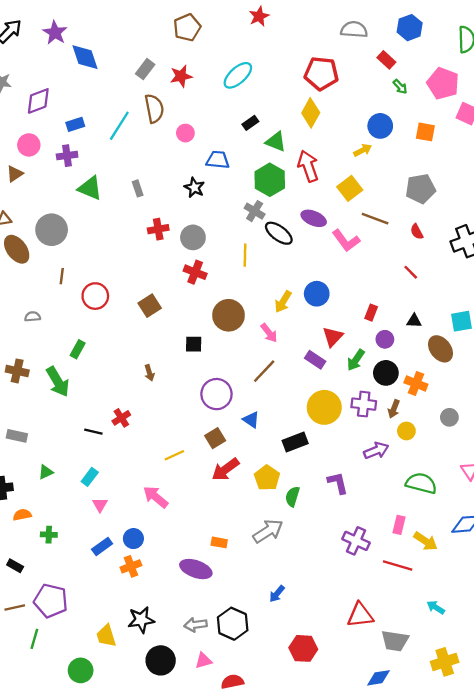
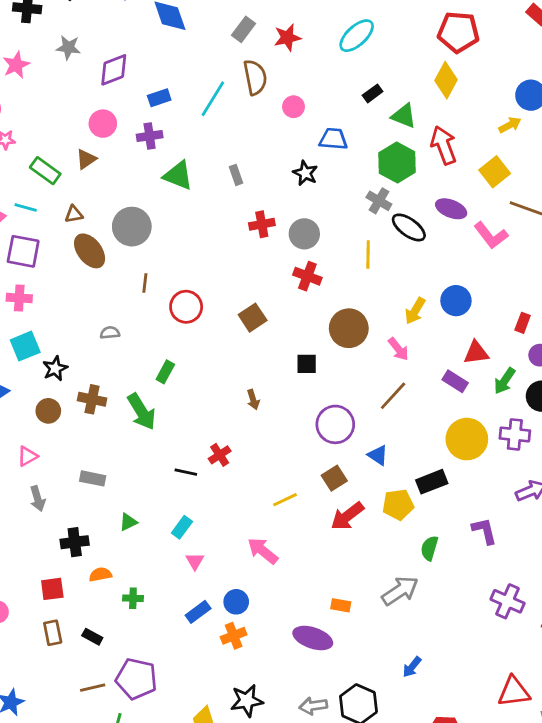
red triangle: (333, 337) -> (476, 353), turned 40
yellow pentagon: (267, 478) -> (398, 505), moved, turned 30

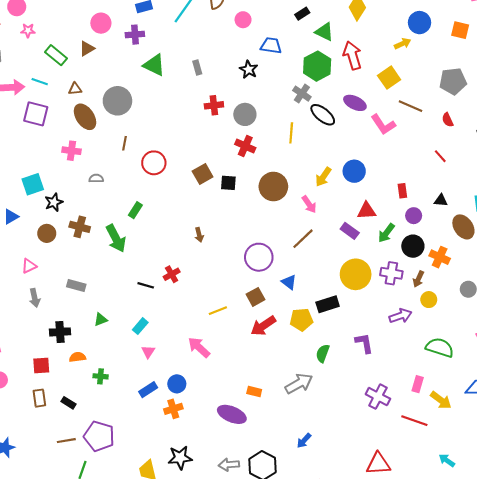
pink cross: (19, 298) -> (71, 151), moved
red rectangle: (523, 323) -> (402, 191), turned -32
black square: (307, 364) -> (228, 183), moved

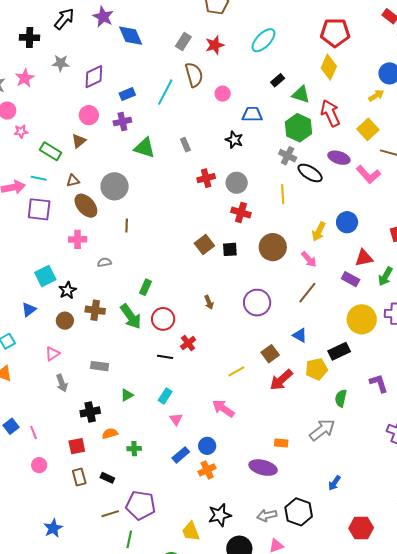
red circle: (154, 163) -> (163, 319), moved
purple circle: (259, 257) -> (257, 303), moved

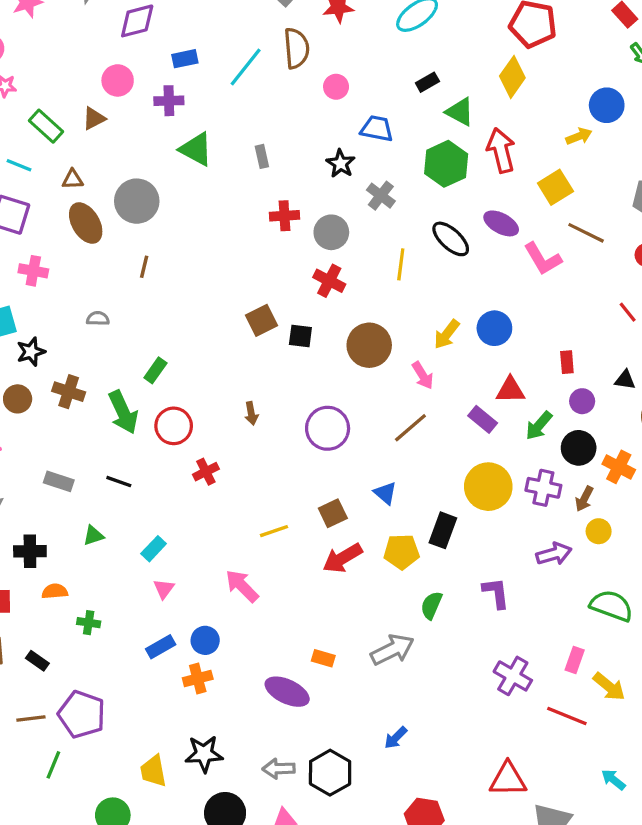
gray cross: (288, 156) -> (381, 196), moved
pink cross: (78, 239) -> (33, 271), moved
black rectangle: (339, 351) -> (443, 530), turned -55
black line: (165, 357) -> (119, 482), moved

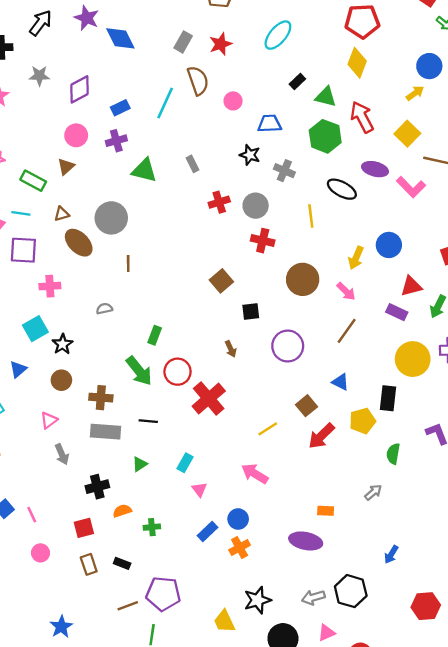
black square: (300, 336) -> (251, 312), moved
brown cross: (69, 392) -> (101, 398), moved
red cross: (206, 472) -> (209, 399), size x1.8
gray rectangle: (59, 481) -> (105, 432), size x1.4
gray arrow: (392, 650) -> (373, 492), size x0.6

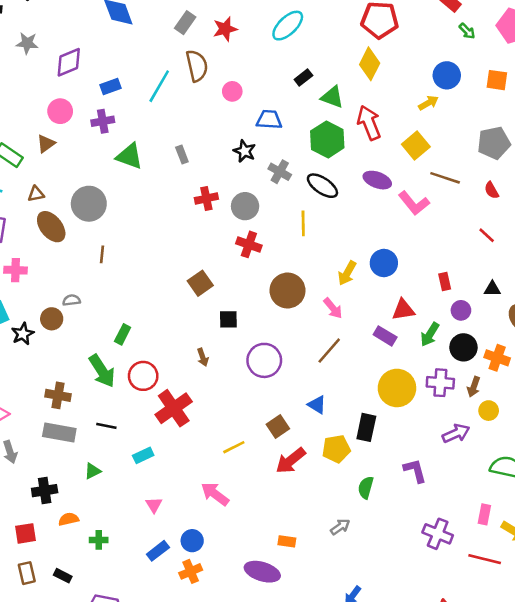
black ellipse: (342, 189) -> (322, 186), moved
brown circle: (61, 380) -> (52, 319), moved
cyan rectangle: (185, 463) -> (143, 455), moved, turned 30

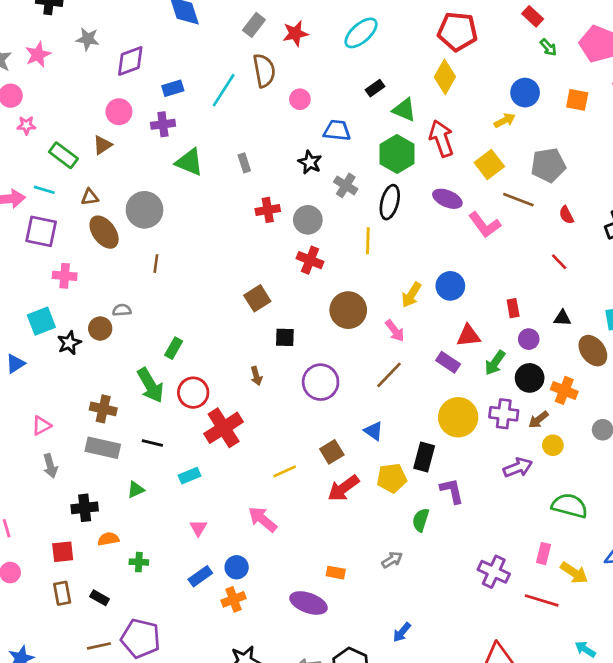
gray pentagon: (494, 143) -> (548, 165), moved
black ellipse: (322, 186) -> (390, 202), turned 68
brown arrow: (474, 387) -> (538, 420), turned 30
purple L-shape: (415, 471) -> (452, 491), moved

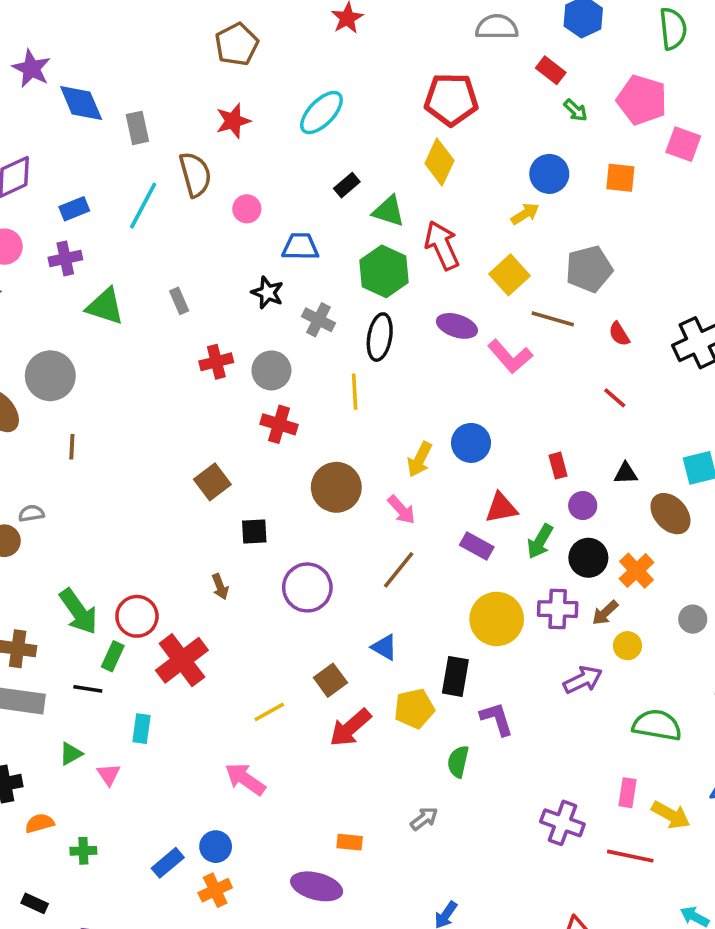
gray rectangle: (254, 25) -> (137, 128), moved, turned -45
green rectangle: (174, 348) -> (113, 656), moved
orange cross: (564, 390) -> (637, 571), turned 30
cyan rectangle: (189, 476) -> (142, 729), turned -55
pink triangle: (198, 528) -> (109, 775), moved

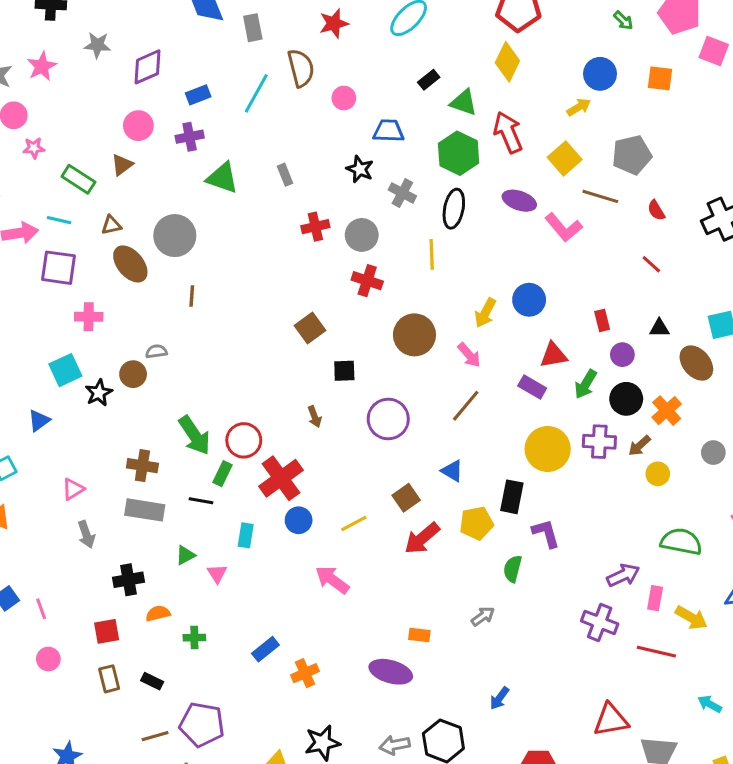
purple arrow: (583, 680) -> (623, 575), moved
blue circle: (216, 847) -> (299, 520), moved

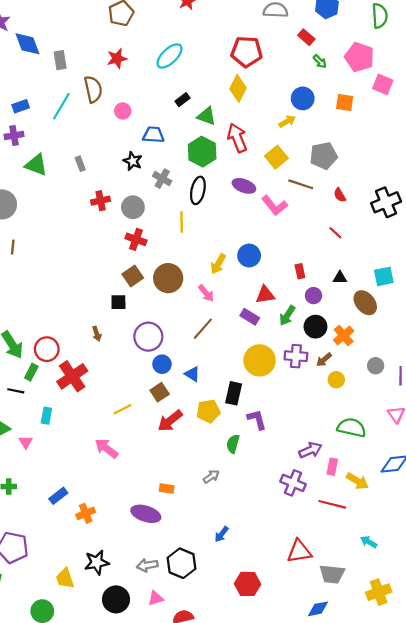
brown square: (310, 328) -> (133, 276), moved
blue circle: (299, 520) -> (162, 364), moved

